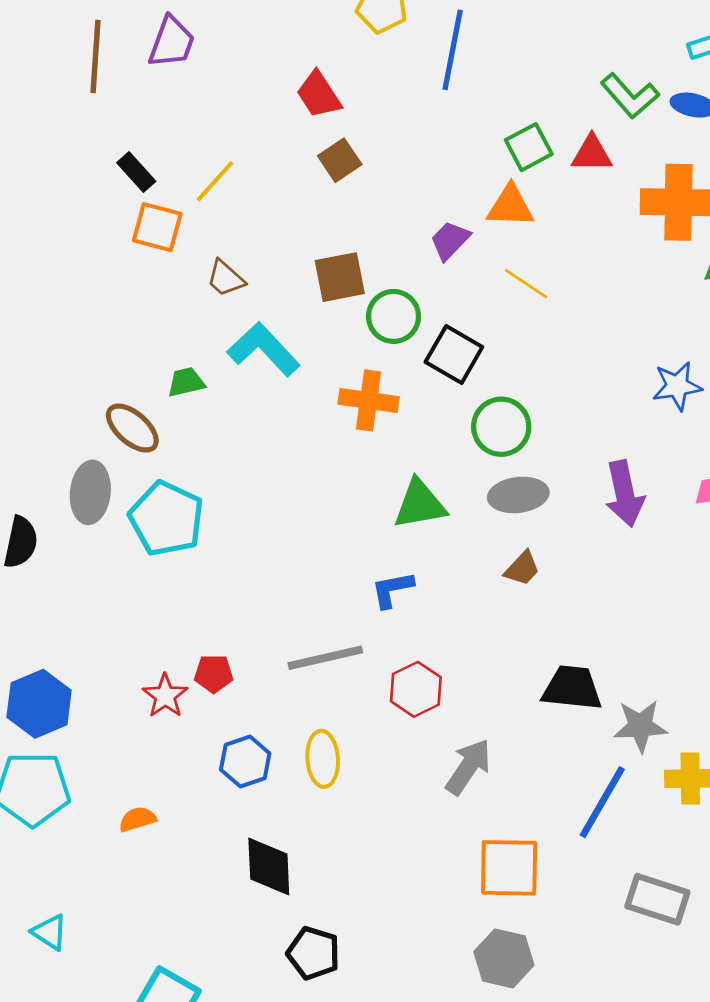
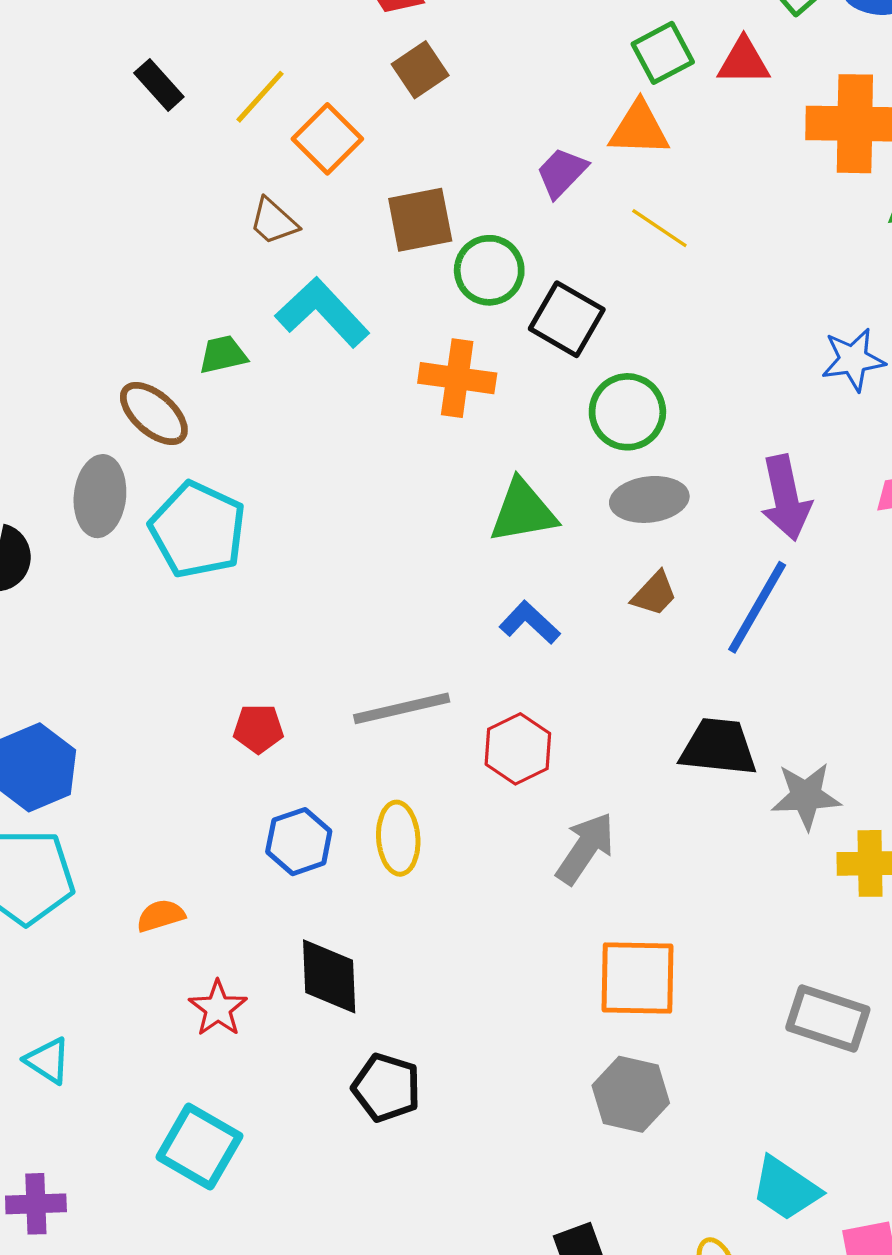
orange square: (157, 227) -> (327, 139), moved, turned 30
blue L-shape: (392, 589) -> (530, 622), moved, turned 54
red star: (165, 696) -> (218, 1008), moved
blue line: (602, 802) -> (757, 607), moved

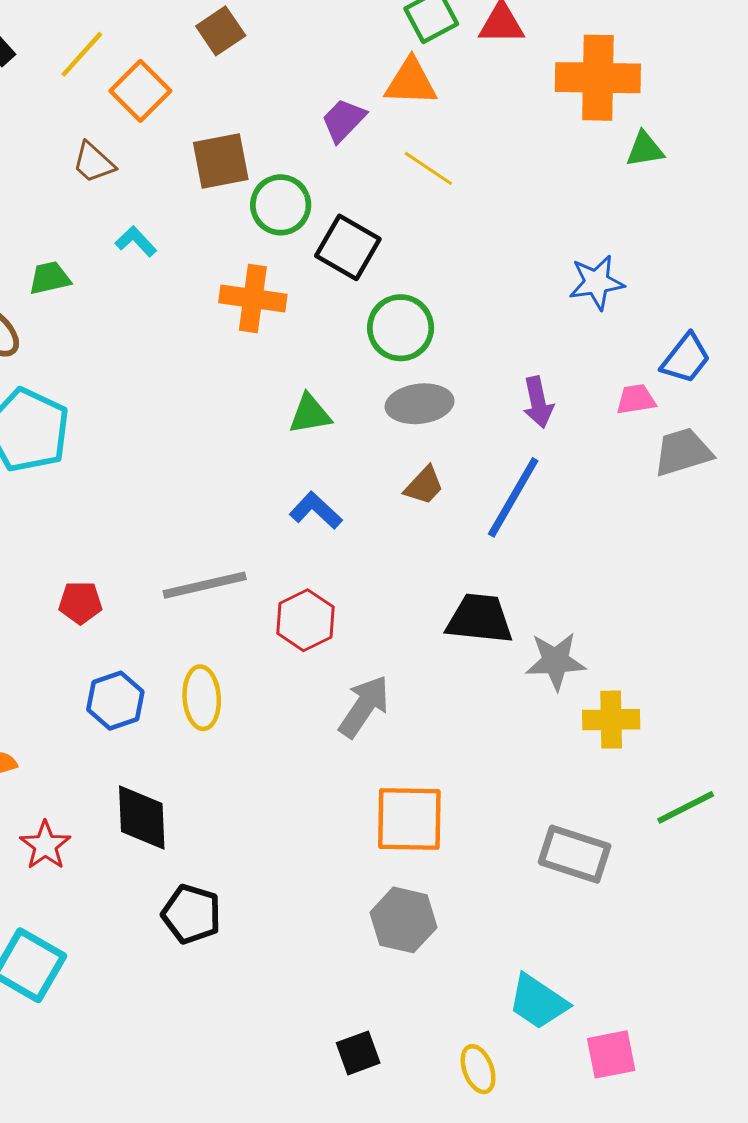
cyan L-shape: (322, 312) -> (136, 241), size x0.5
purple arrow: (786, 498) -> (538, 402), size x0.7
green triangle: (523, 511) -> (310, 414), size x0.7

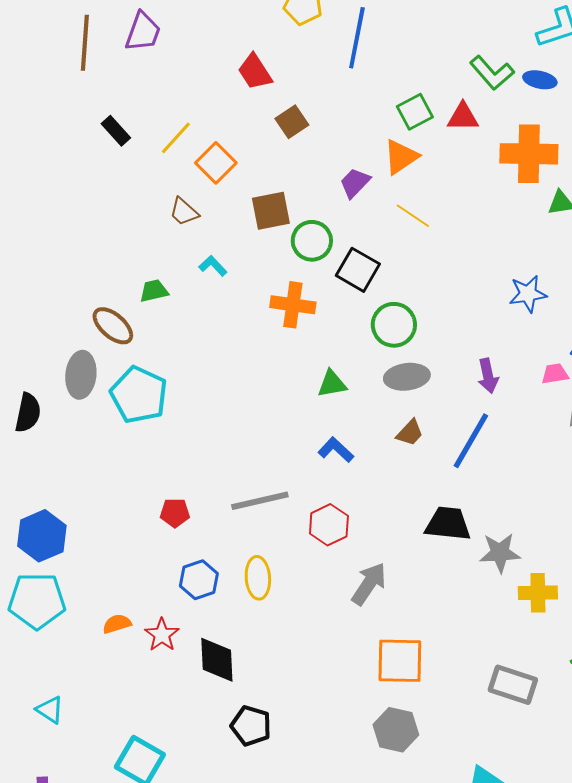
brown square: (221, 31) -> (292, 122), moved
orange triangle: (411, 82) -> (401, 157), turned -36
red star: (45, 845) -> (162, 635), moved

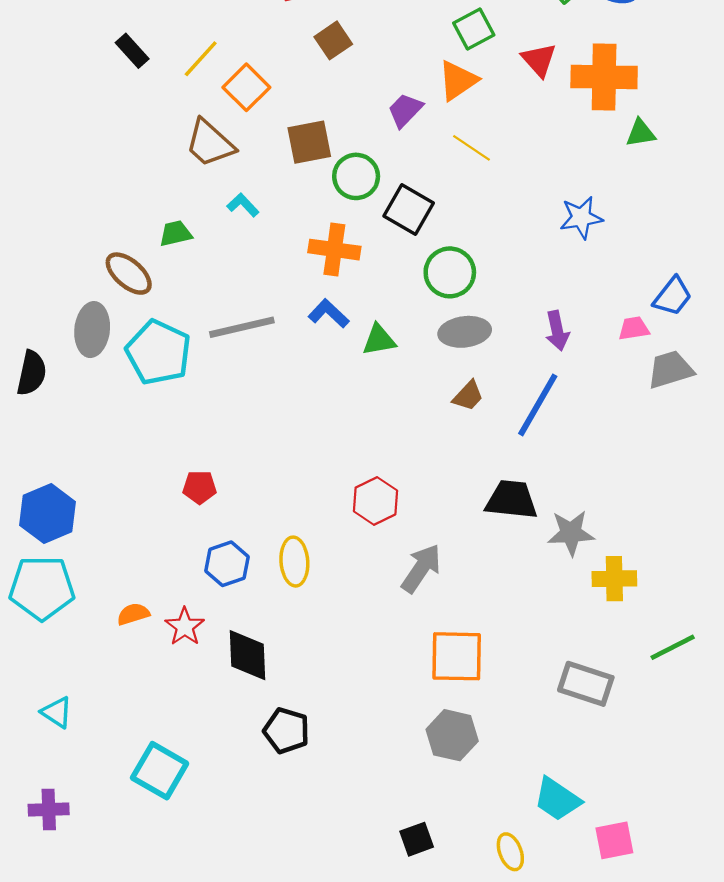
red triangle: (463, 117) -> (539, 60), moved, turned 48
brown trapezoid: (184, 212) -> (210, 143), size x1.5
blue star: (528, 294) -> (581, 218), moved
blue L-shape: (336, 450) -> (329, 314), moved
gray line: (260, 501) -> (242, 327), moved

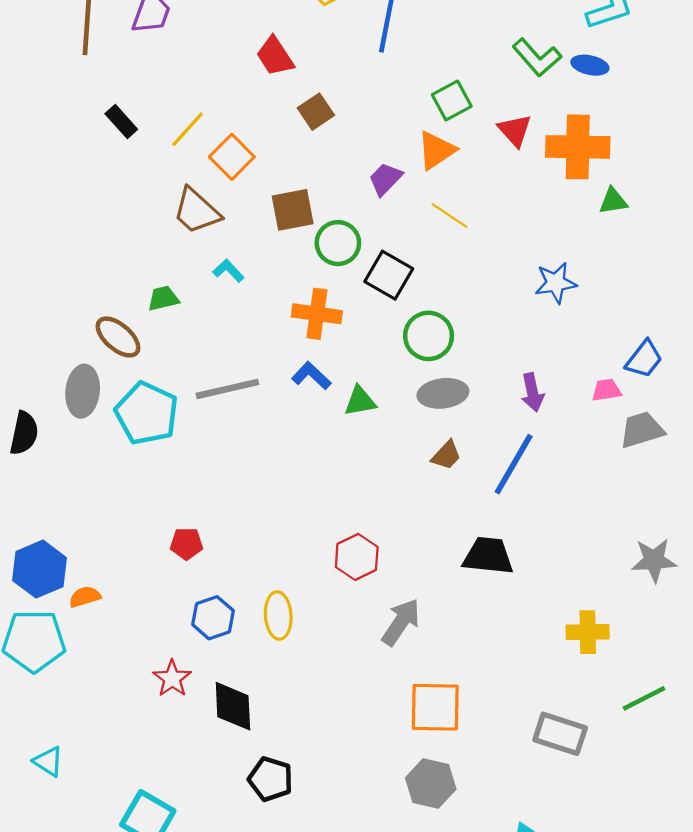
gray star: (571, 533) -> (654, 560), moved
orange semicircle: (133, 614) -> (85, 597), moved

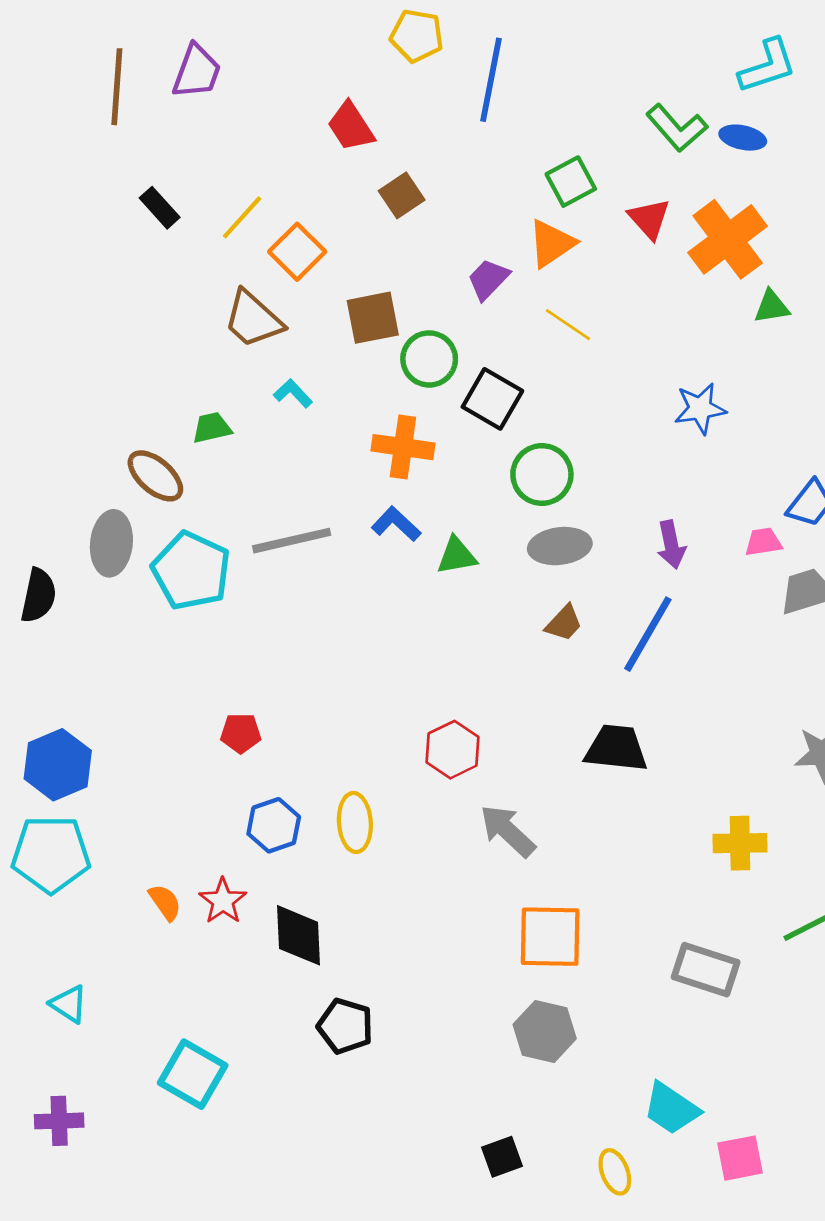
orange cross: (578, 147) -> (728, 239), turned -38
orange semicircle: (85, 597) -> (165, 902), moved, turned 72
gray arrow: (401, 622) -> (508, 831), turned -81

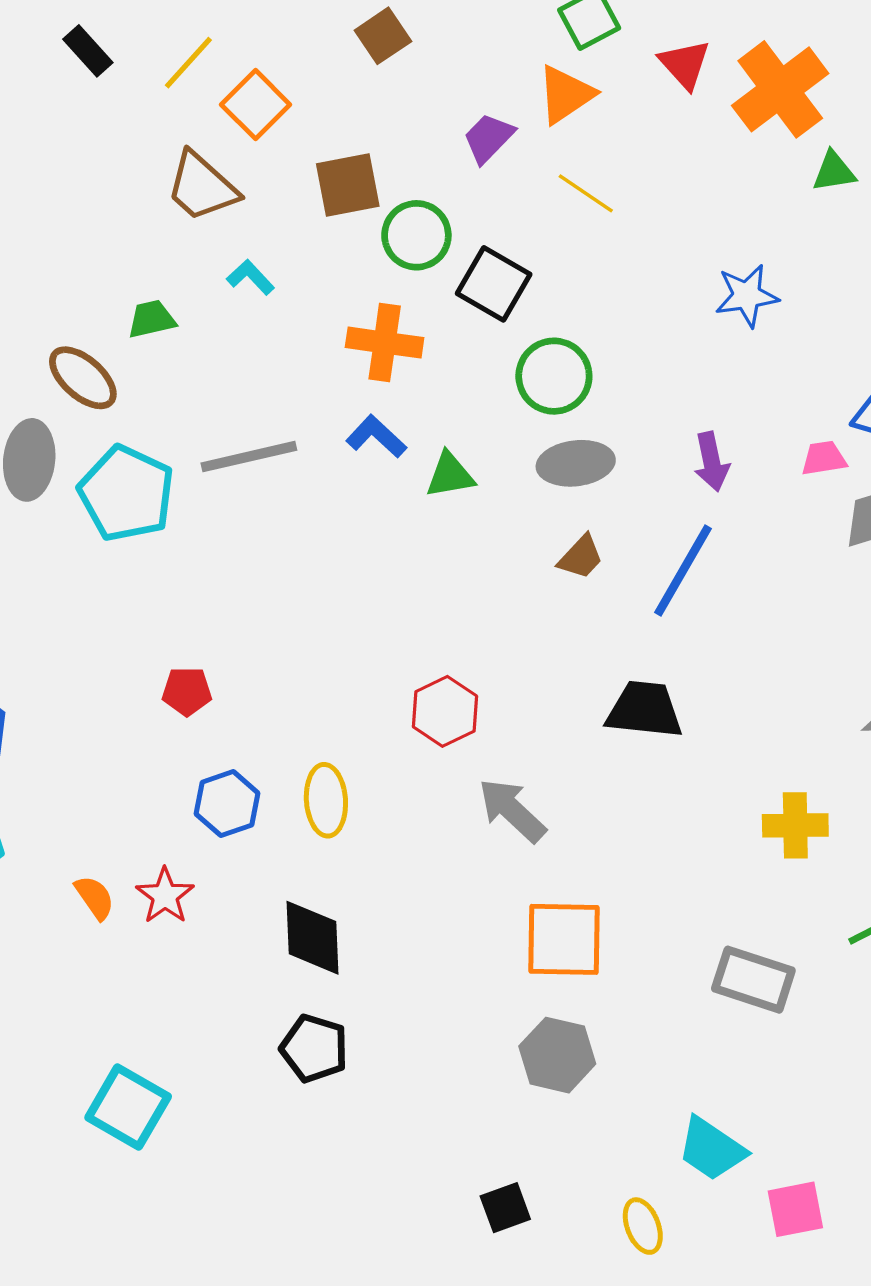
black diamond: (298, 935) -> (313, 938), moved

